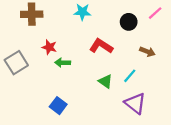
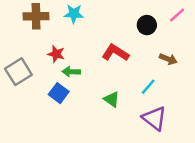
cyan star: (82, 12) -> (74, 14), moved
green triangle: (106, 81) -> (112, 99), moved
blue square: (58, 106) -> (59, 93), moved

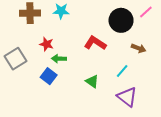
black circle: (147, 25) -> (121, 20), size x1.5

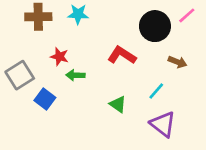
blue square: (49, 76) -> (45, 99), moved

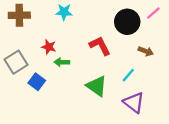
brown cross: (38, 17) -> (19, 15), moved
red L-shape: (122, 55) -> (100, 46), turned 30
green triangle: (118, 104) -> (97, 86), size x1.5

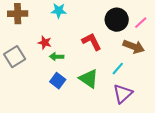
pink line: (153, 13) -> (141, 23), moved
brown arrow: (146, 51) -> (134, 47), size x1.5
blue square: (37, 82) -> (58, 81), moved
purple triangle: (134, 102) -> (123, 94), turned 40

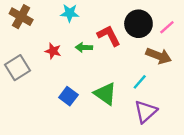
brown cross: (18, 14) -> (21, 17), turned 30
red L-shape: (92, 42) -> (109, 36), moved
green arrow: (57, 57) -> (84, 47), moved

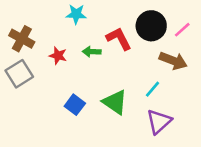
brown cross: (21, 17) -> (22, 39), moved

